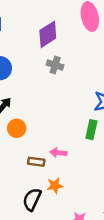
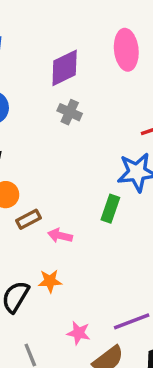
brown rectangle: (36, 162) -> (28, 219), moved, turned -42

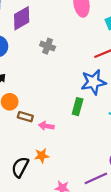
purple diamond: (65, 68) -> (22, 18), moved
brown rectangle: (28, 219) -> (25, 117), turned 48

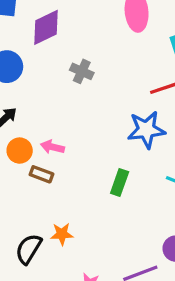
green rectangle: (78, 107) -> (120, 182), moved
pink arrow: (46, 126) -> (52, 147), moved

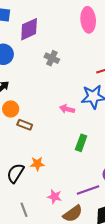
pink arrow: (52, 147) -> (67, 109), moved
green rectangle: (120, 182) -> (81, 143), moved

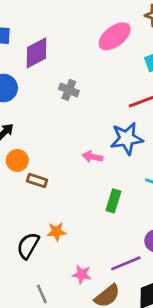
pink ellipse: (88, 20) -> (115, 36), turned 60

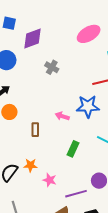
brown rectangle: (37, 180) -> (35, 130), moved, turned 64
pink star: (82, 274) -> (50, 180), moved

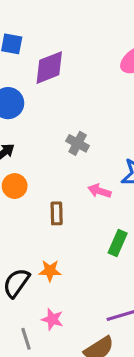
gray cross: (52, 67) -> (78, 143), moved
pink star: (50, 180) -> (52, 319), moved

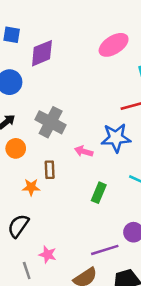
gray cross: (78, 143) -> (51, 122), moved, size x1.6
orange star: (50, 271) -> (31, 187), moved

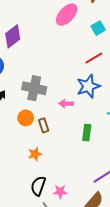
orange circle: (16, 148) -> (26, 118), moved
orange star: (31, 187) -> (35, 154), moved
black semicircle: (18, 226) -> (38, 186), moved

